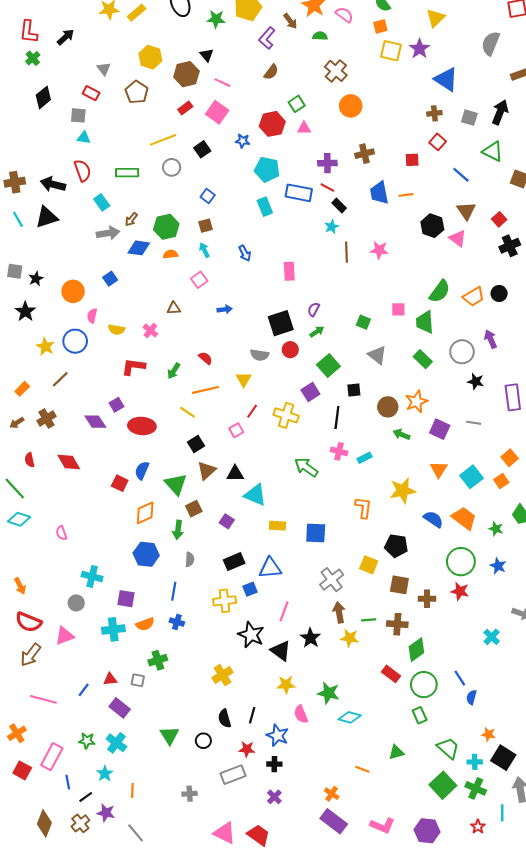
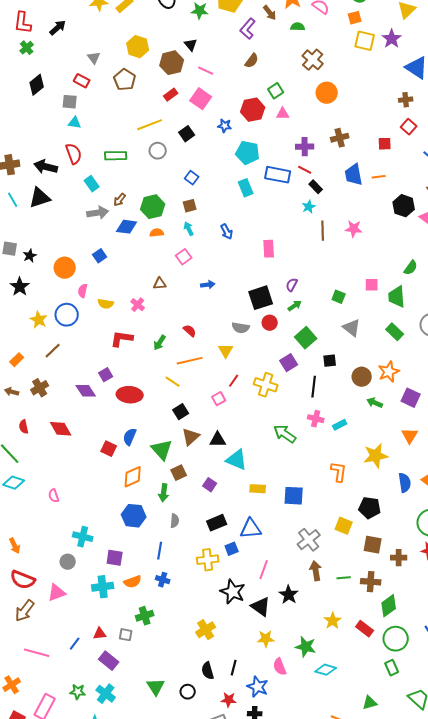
green semicircle: (440, 291) -> (411, 268), size x0.7
brown arrow: (17, 423) -> (12, 392), turned 48
blue semicircle: (433, 519) -> (405, 483), turned 48
yellow star: (350, 638) -> (333, 621), moved, turned 30

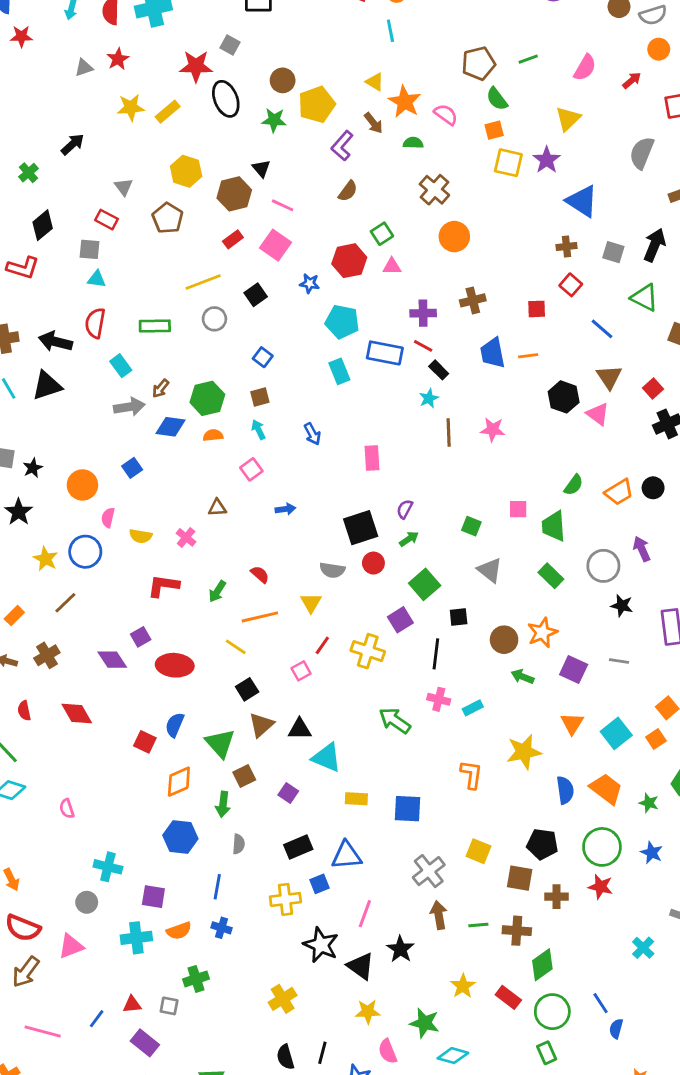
red L-shape: (23, 23) -> (23, 268), moved, turned -80
red semicircle: (74, 154) -> (95, 323), turned -150
black pentagon: (370, 508) -> (542, 844), moved

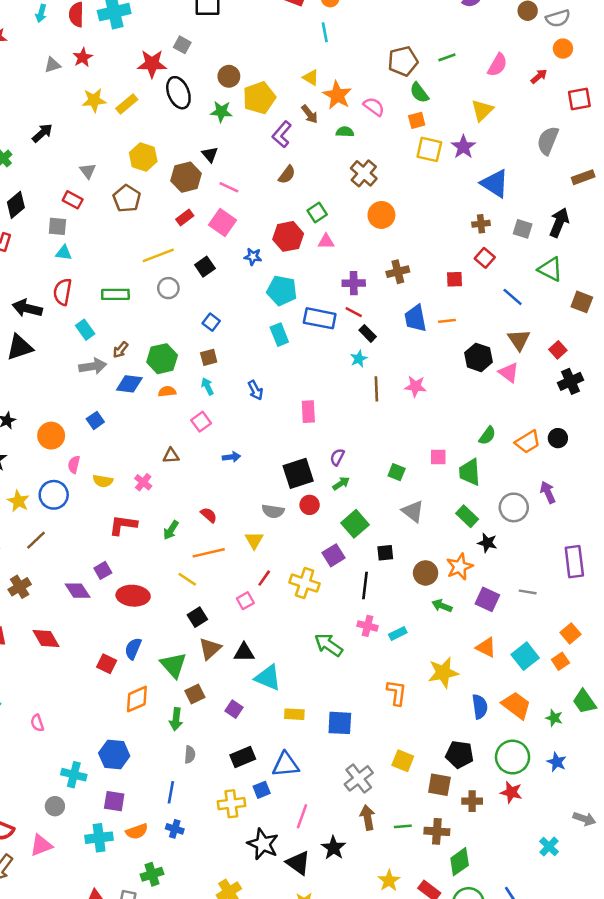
black star: (622, 606) -> (487, 543), moved
orange triangle: (572, 723) -> (486, 647), turned -35
blue hexagon: (180, 837) -> (114, 755), moved

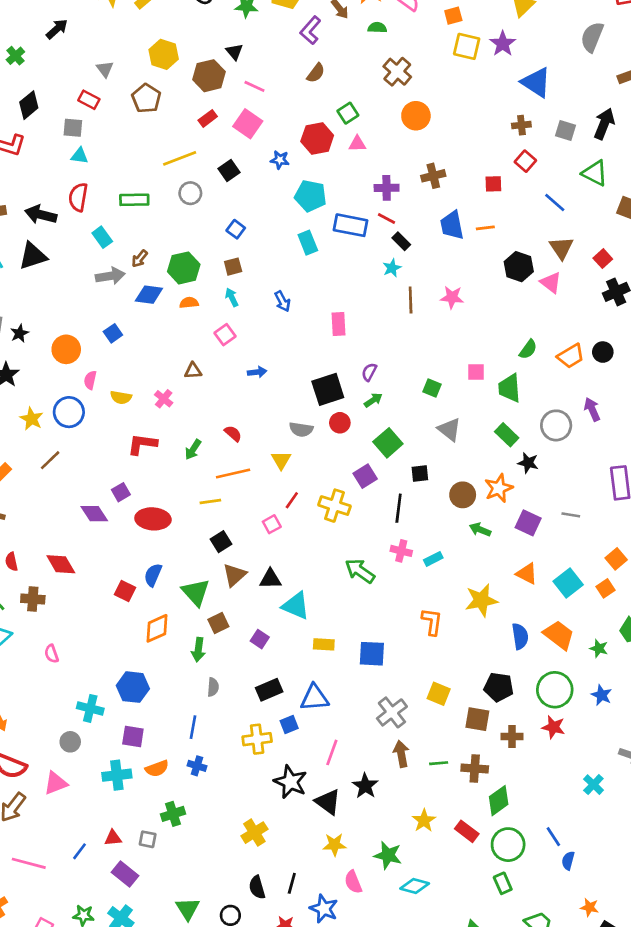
yellow line: (187, 579) -> (210, 502), turned -42
brown cross: (20, 587) -> (33, 599), moved, turned 35

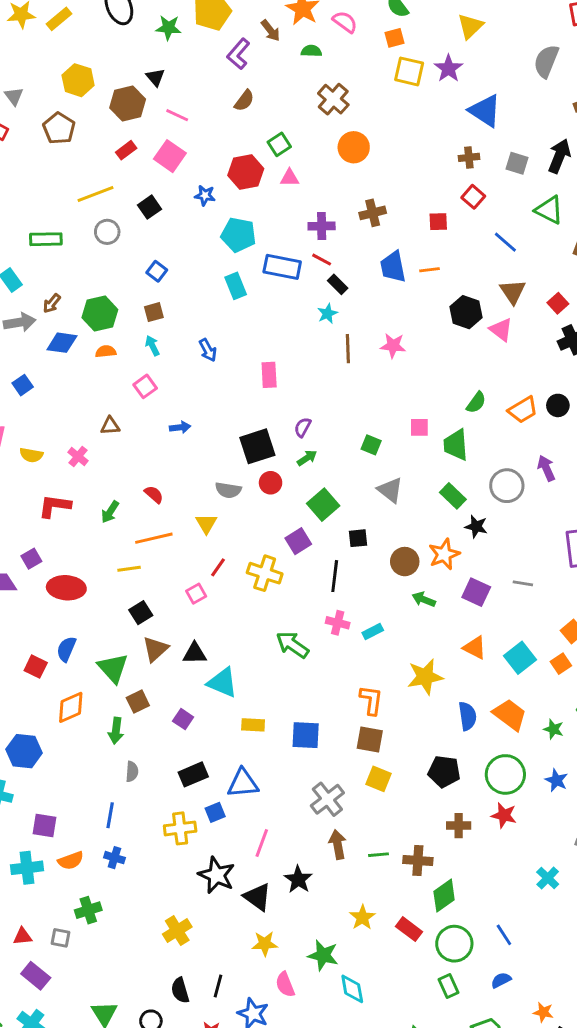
blue hexagon: (133, 687) -> (24, 751), moved
brown square: (477, 719) -> (370, 739), moved
blue semicircle: (568, 861) -> (501, 980), moved, turned 48
cyan diamond: (415, 886) -> (352, 989), turned 64

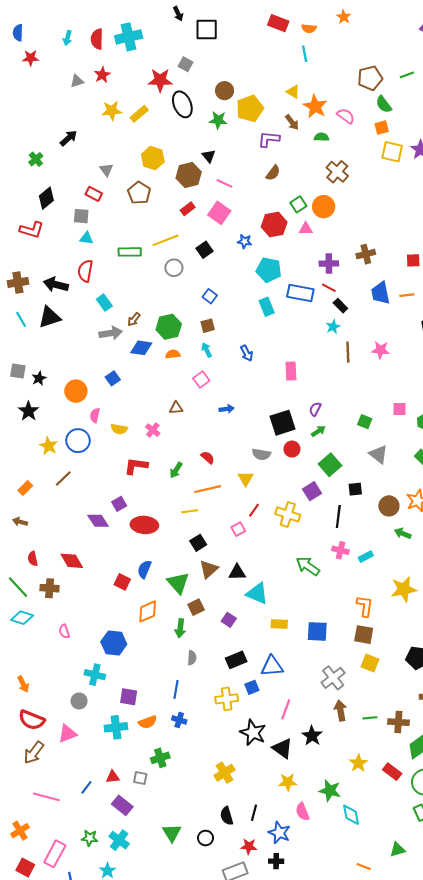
purple L-shape: (238, 54) -> (269, 139), turned 55
orange circle: (354, 147) -> (324, 207), moved
green rectangle: (46, 239) -> (130, 252), moved

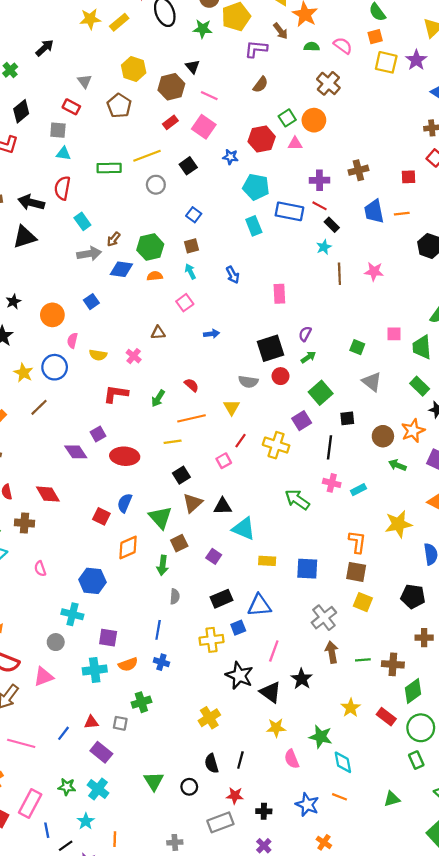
pink semicircle: (346, 116) -> (343, 46), moved
blue star: (279, 833) -> (307, 805), moved
orange line: (364, 866) -> (339, 797), moved

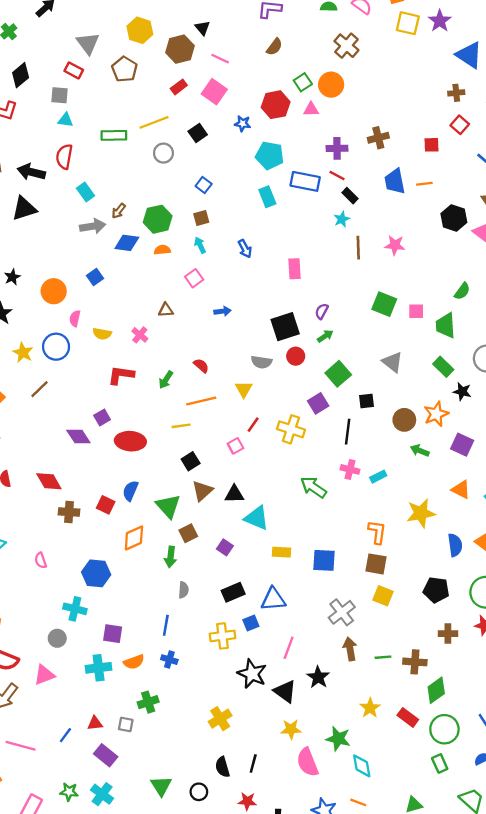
gray triangle: (85, 81) -> (88, 43), size x1.5
green square: (357, 347) -> (384, 304), moved, size x1.5
brown cross: (25, 523) -> (69, 512), moved
pink semicircle: (292, 759) -> (307, 762), size x1.4

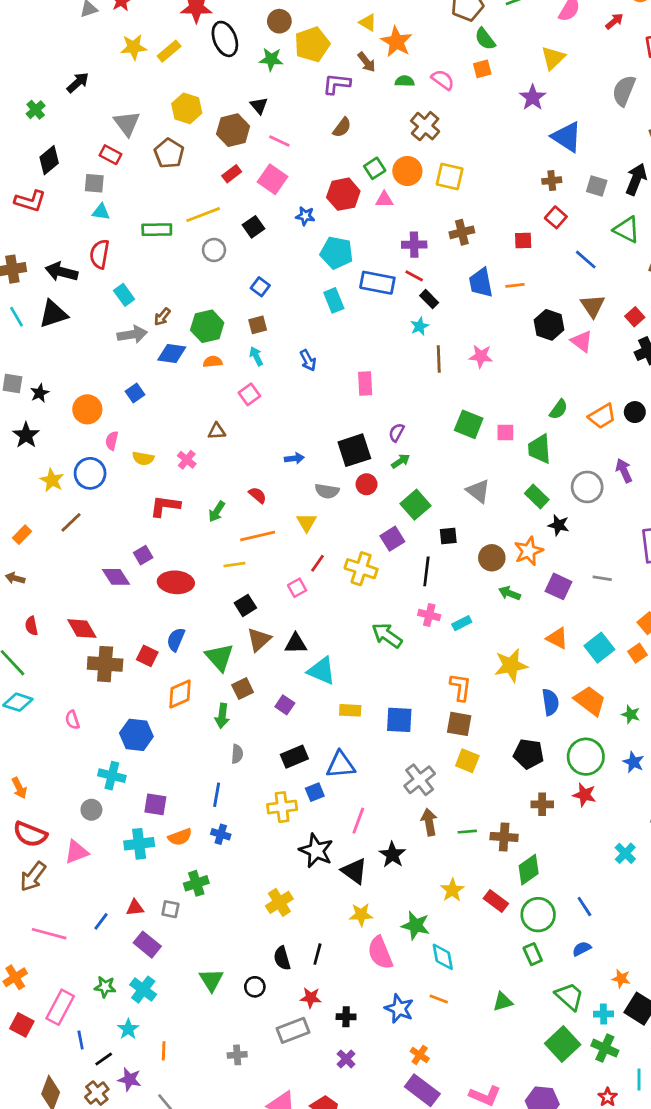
yellow square: (408, 23) -> (450, 176), moved
blue arrow: (222, 311) -> (294, 458), moved
brown cross: (69, 512) -> (105, 664), size x1.4

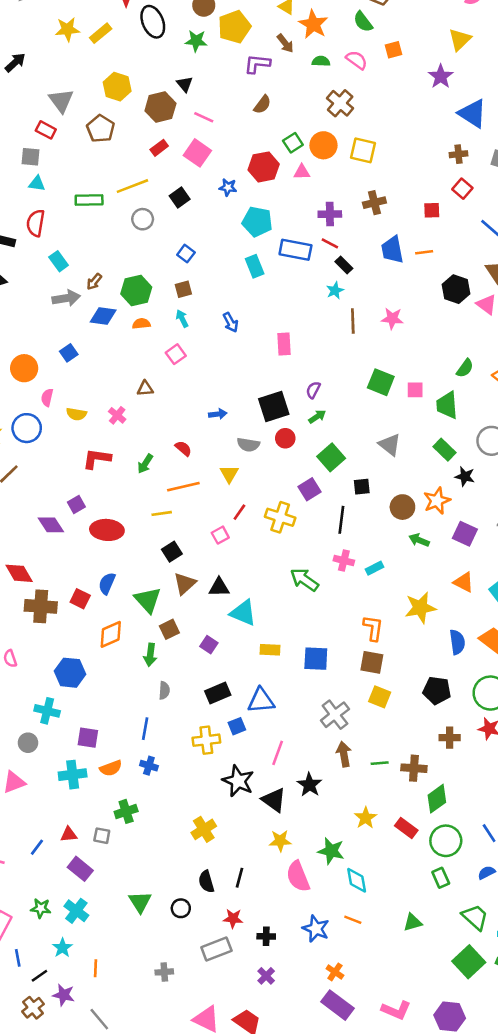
green semicircle: (485, 39) -> (363, 22), moved

